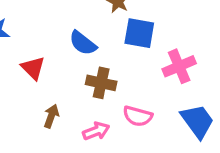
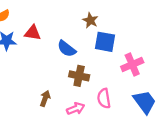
red triangle: (33, 68) -> (33, 33), moved, turned -36
pink semicircle: (138, 116) -> (104, 98), turned 66

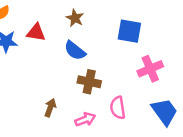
brown star: (90, 20) -> (75, 18), moved
blue square: (105, 42) -> (129, 31), moved

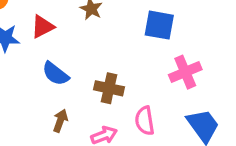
red triangle: (36, 32) -> (43, 27), turned -36
blue semicircle: (75, 51) -> (55, 74), moved

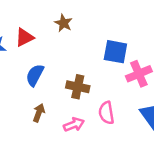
blue square: (159, 25) -> (115, 52), moved
blue semicircle: (55, 74) -> (35, 75), turned 80

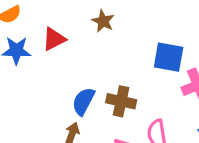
blue semicircle: (35, 75) -> (83, 101), moved

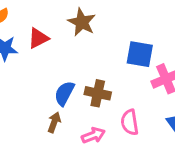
brown star: (103, 21) -> (82, 22), size x1.4

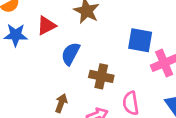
blue semicircle: (64, 93) -> (70, 54), moved

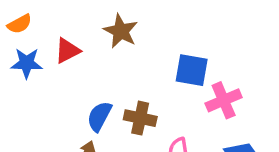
blue semicircle: (70, 54) -> (99, 116), moved

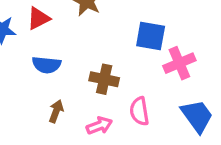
blue semicircle: (99, 116) -> (47, 65), moved, turned -112

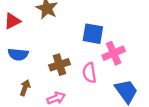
brown cross: (104, 79) -> (60, 65), turned -30
pink semicircle: (139, 111) -> (89, 73), moved

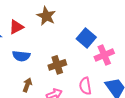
blue square: (93, 34) -> (86, 38), turned 30
pink semicircle: (89, 73) -> (85, 86), moved

